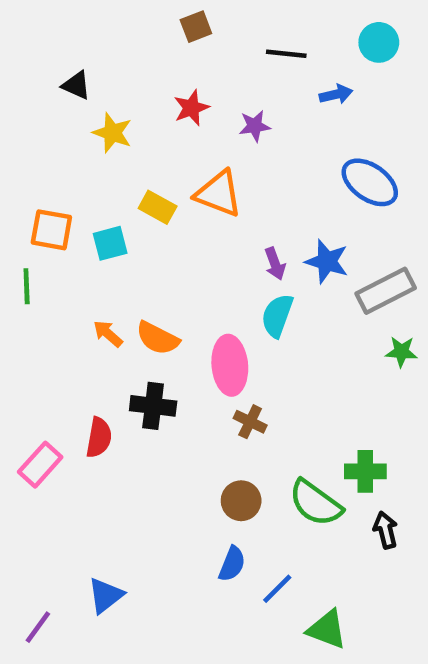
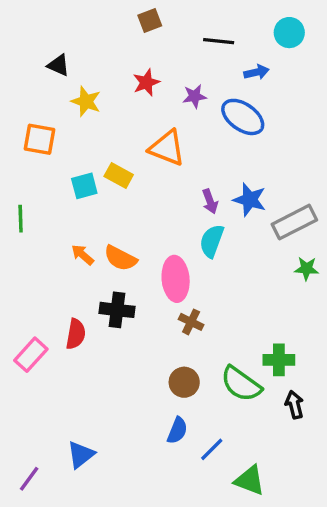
blue ellipse: (370, 182) -> (243, 117), moved
yellow rectangle: (158, 207) -> (119, 176), moved
orange square: (51, 230) -> (39, 139), moved

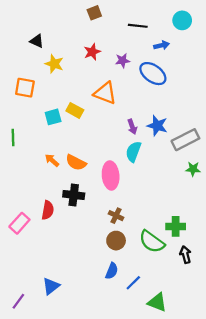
brown cross: (191, 322) -> (116, 216), moved

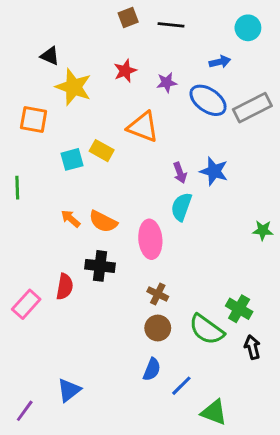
black line: (138, 26) -> (171, 25), moved
yellow star: (54, 64) -> (73, 87), size x1.4
gray rectangle: (185, 140) -> (252, 108), moved
green cross: (176, 226) -> (239, 309), turned 30

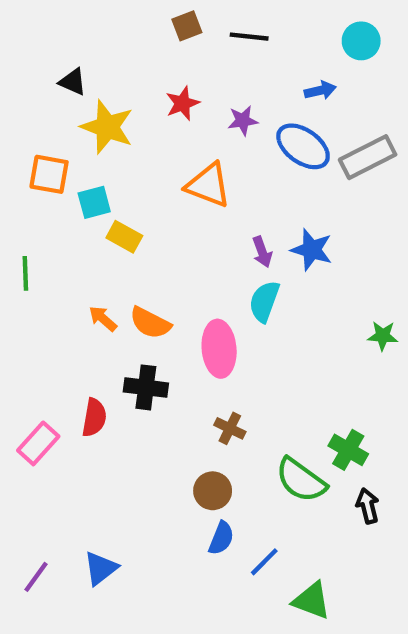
yellow rectangle: (102, 151) -> (124, 237), moved
cyan square: (72, 159) -> (94, 202), moved
brown circle: (158, 328) -> (213, 491), moved
purple line: (25, 411) -> (36, 577), moved

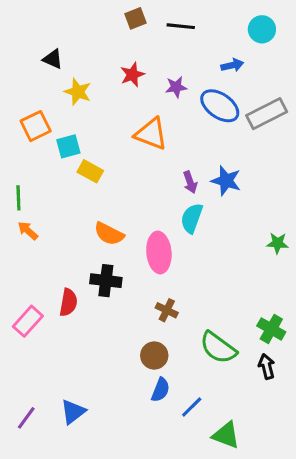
yellow star: (107, 127) -> (78, 92), size x0.7
orange square: (49, 174) -> (36, 126), turned -36
orange arrow: (103, 319) -> (28, 231), moved
green cross: (348, 450) -> (271, 329), moved

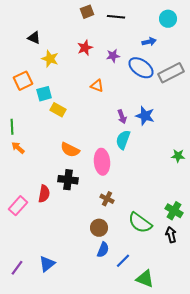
orange triangle: (151, 134) -> (97, 86), size x0.6

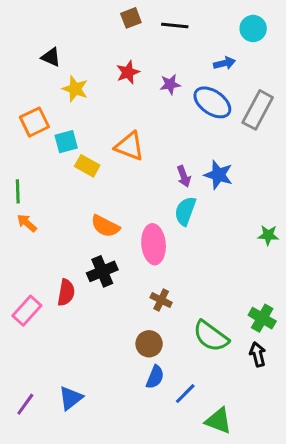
gray rectangle: (171, 73) -> (258, 110), turned -35
orange triangle: (97, 86) -> (129, 146), moved, size x1.5
black cross: (68, 180) -> (102, 271), turned -30

